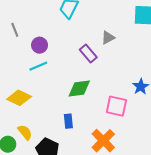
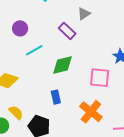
cyan line: (38, 66) -> (34, 50), moved

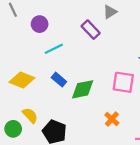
green diamond: (62, 65) -> (83, 89), moved
blue rectangle: (56, 97) -> (59, 80), moved, turned -40
orange cross: (91, 112) -> (112, 119), size x0.6

